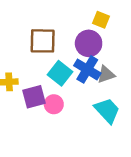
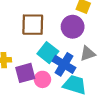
blue cross: (87, 69) -> (64, 64), moved
cyan trapezoid: (107, 110) -> (75, 85), moved, turned -30

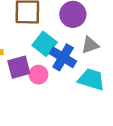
cyan trapezoid: (75, 85) -> (91, 79), moved

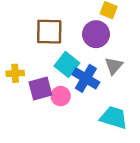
gray triangle: (90, 45) -> (114, 66), turned -30
cyan trapezoid: (91, 79) -> (114, 118), moved

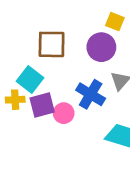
cyan square: (67, 64) -> (30, 79), moved
yellow cross: (15, 73) -> (15, 100), moved

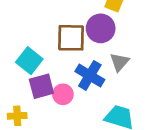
brown square: (52, 44) -> (71, 38), moved
yellow cross: (15, 100) -> (17, 116), moved

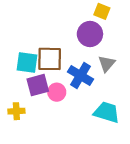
brown square: (71, 38) -> (50, 59), moved
cyan square: (29, 61) -> (27, 62), turned -30

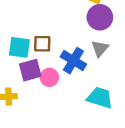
purple circle: (90, 34) -> (100, 17), moved
brown square: (50, 59) -> (42, 44), size x0.7

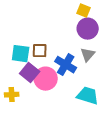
purple square: (30, 70) -> (30, 73), turned -36
pink circle: (49, 77) -> (46, 79), size x1.5

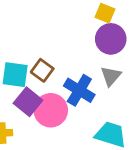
brown square: (40, 51) -> (42, 70), turned 35

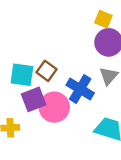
purple square: (28, 102) -> (34, 99), turned 30

